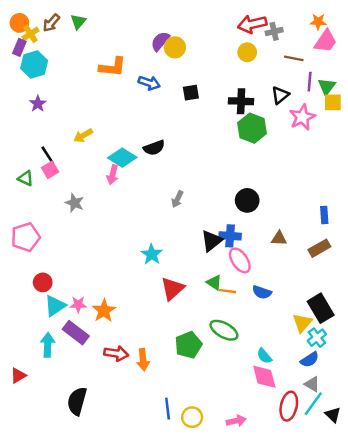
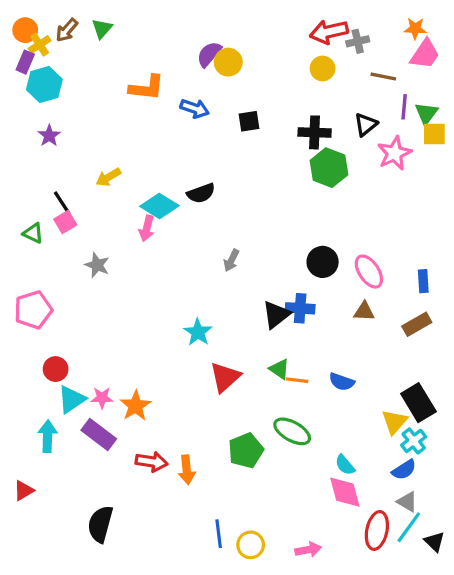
pink ellipse: (240, 260) -> (369, 272), moved
cyan arrow: (48, 345) -> (48, 436), moved

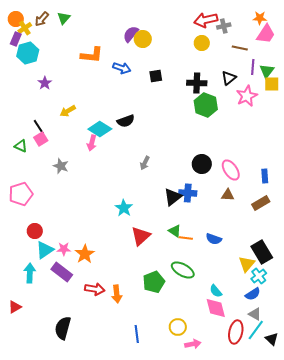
purple star: (49, 136) -> (45, 83), moved
yellow circle: (251, 545) -> (178, 327), moved

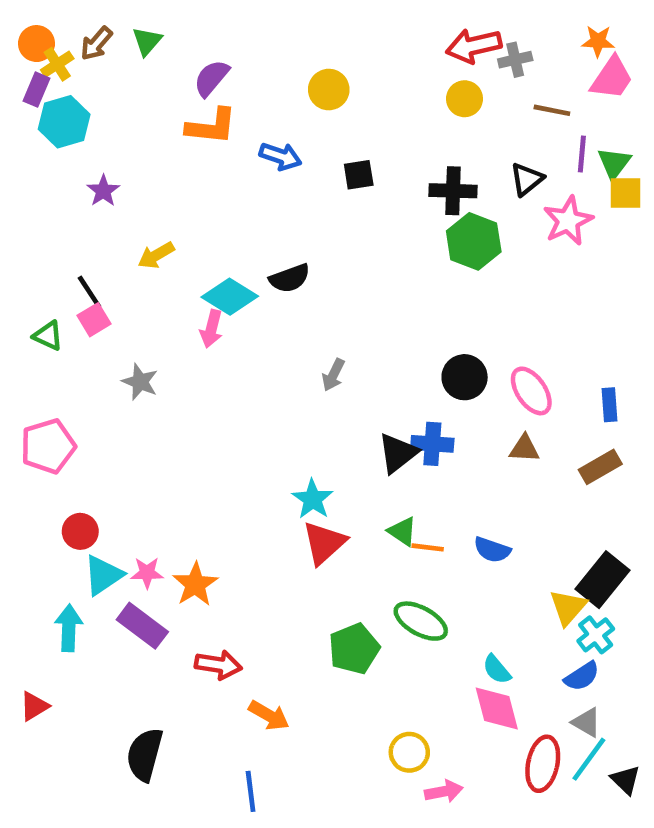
purple semicircle: (131, 34) -> (211, 78), moved
cyan star: (124, 208) -> (313, 499), moved
black rectangle: (262, 252) -> (603, 580), turned 70
orange arrow: (117, 294) -> (269, 715), moved, turned -54
blue line: (137, 334) -> (251, 791), moved

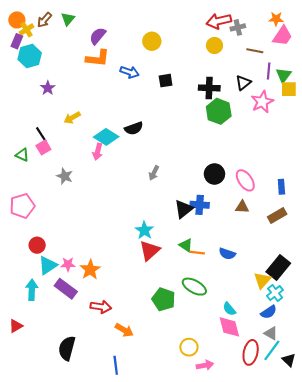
green pentagon: (354, 649) -> (163, 299), turned -30

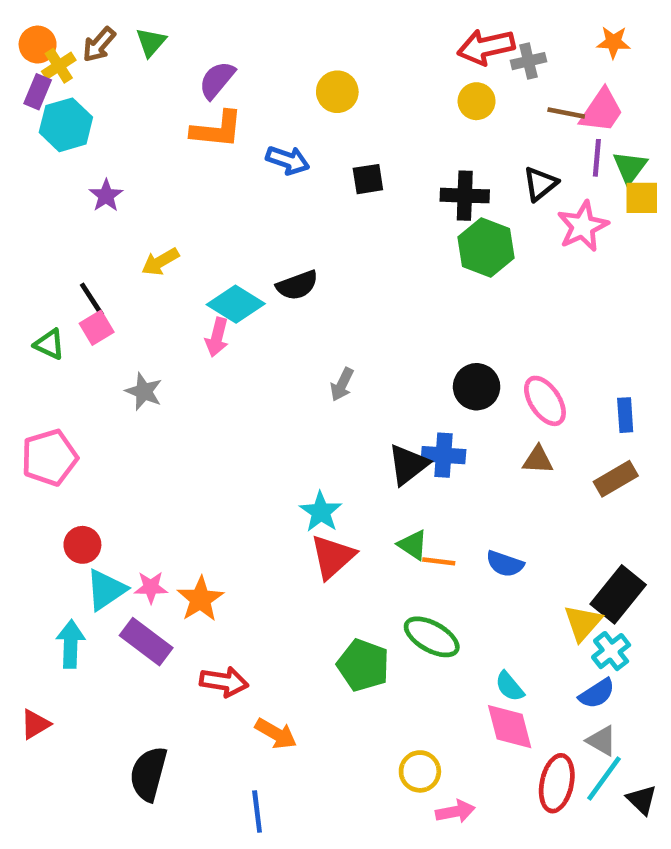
pink trapezoid: (282, 36) -> (602, 111), moved

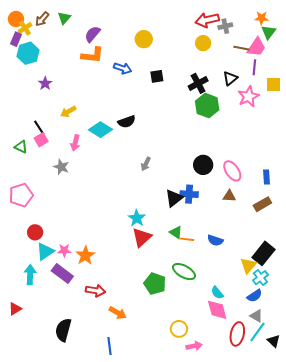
green triangle: (630, 167) -> (269, 32), moved
black cross: (465, 196) -> (198, 83), turned -30
pink arrow: (217, 337) -> (75, 143), moved

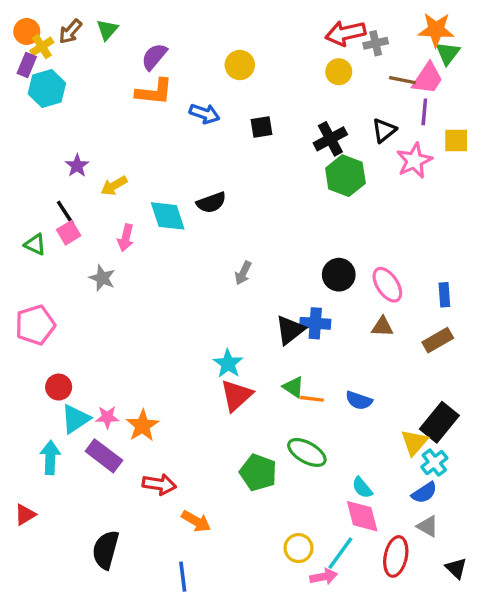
orange star: (261, 18) -> (436, 30), size x1.5
purple star: (45, 83) -> (77, 166), moved
cyan diamond: (100, 130) -> (168, 216), turned 40
cyan line: (257, 332) -> (340, 553), moved

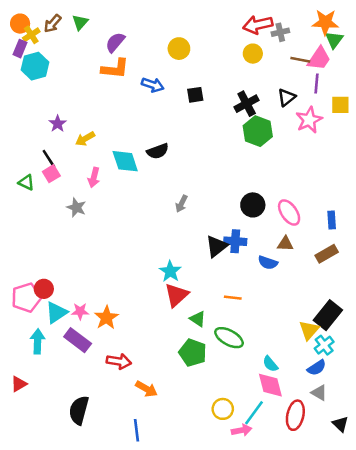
pink pentagon: (35, 325) -> (26, 298), moved
green triangle: (293, 387) -> (198, 319), moved
blue semicircle: (359, 400) -> (268, 263), moved

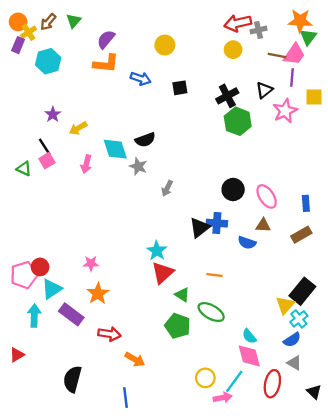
cyan hexagon: (35, 66) -> (48, 61), moved
gray star: (76, 207) -> (138, 166), moved
pink star: (80, 311) -> (91, 263), moved

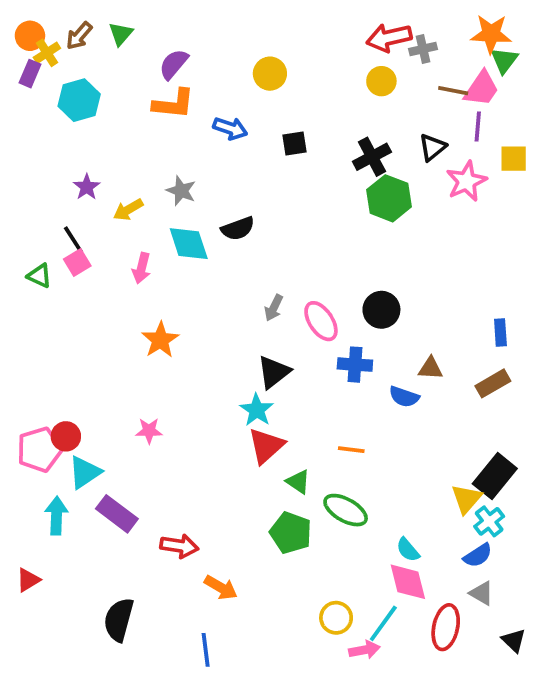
gray star: (138, 166) -> (181, 191), moved
pink ellipse: (267, 196) -> (321, 321), moved
black triangle: (200, 228) -> (274, 372), moved
orange star: (98, 294) -> (160, 340), moved

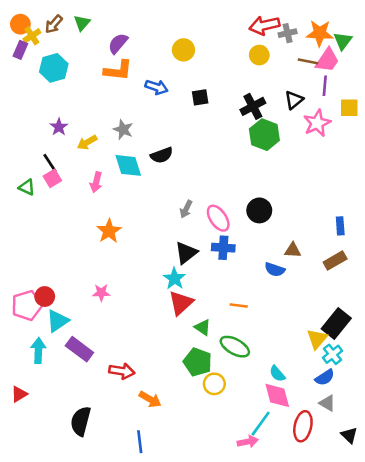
orange star: (491, 34) -> (320, 33), moved
blue cross: (355, 365) -> (223, 248), moved
yellow circle: (336, 618) -> (214, 384), moved

